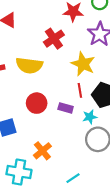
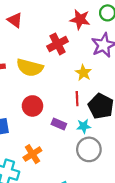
yellow star: (83, 64) -> (83, 73), size x0.7
purple rectangle: (66, 108) -> (59, 124), moved

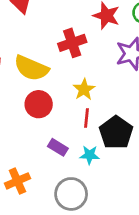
yellow star: (83, 73) -> (84, 89), moved
red circle: (32, 106) -> (39, 104), moved
gray circle: (89, 149) -> (71, 194), moved

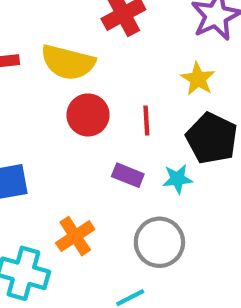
yellow star: (84, 89) -> (198, 79), moved
red line: (87, 118) -> (146, 120), moved

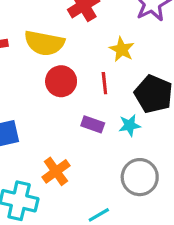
yellow star: (198, 79) -> (122, 49), moved
gray circle: (159, 242) -> (140, 177), moved

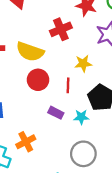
yellow star: (122, 49) -> (83, 64), turned 30

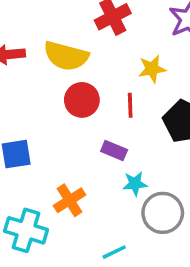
cyan star: (81, 117) -> (135, 184), moved

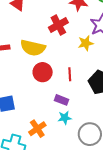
yellow star: (152, 69) -> (86, 43), moved
cyan star: (135, 184) -> (65, 118), moved

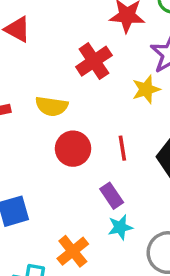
yellow semicircle: (33, 48) -> (52, 106), size x0.7
purple rectangle: (61, 100) -> (112, 196), turned 40

